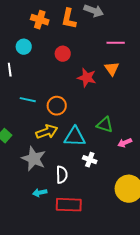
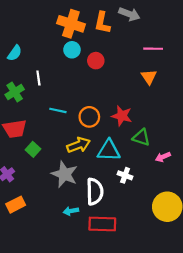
orange cross: (40, 20) -> (71, 24), size x1.4
cyan circle: (24, 47) -> (72, 50), moved
red star: (87, 78) -> (122, 116), moved
white semicircle: (62, 175) -> (95, 192), size x1.4

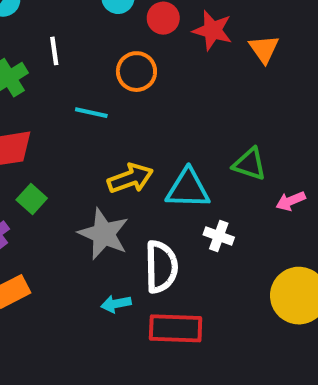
red star: (122, 116) -> (213, 30), moved
orange circle: (89, 117) -> (136, 72), moved
green square: (33, 149) -> (32, 199), moved

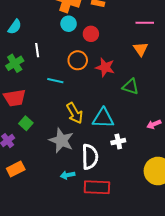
red star: (213, 30) -> (105, 67), moved
green triangle: (250, 164) -> (131, 87), moved
yellow arrow: (130, 178) -> (75, 113), turned 80
white cross: (219, 236) -> (118, 142), turned -32

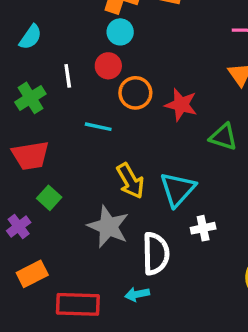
red circle: (91, 34) -> (108, 66), moved
cyan triangle: (103, 118) -> (178, 189), turned -50
cyan arrow: (68, 175) -> (137, 294), moved
red rectangle: (97, 187) -> (78, 304), moved

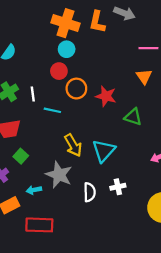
white line: (68, 76) -> (33, 94), moved
white cross: (203, 228) -> (118, 187), moved
white semicircle: (156, 254) -> (90, 192), size x0.7
cyan arrow: (137, 294) -> (34, 190), moved

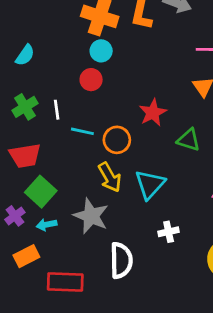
orange circle: (76, 89) -> (117, 140), moved
red star: (106, 96) -> (153, 113), turned 30
green square: (21, 156) -> (41, 192), size x1.5
cyan arrow: (34, 190) -> (47, 225), moved
white semicircle: (90, 192) -> (121, 260), moved, size x1.4

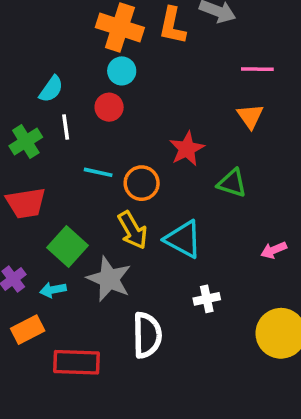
cyan semicircle: (25, 55) -> (51, 89), moved
white line: (57, 110) -> (66, 127), moved
cyan triangle: (150, 184) -> (183, 239), turned -44
green square: (41, 192) -> (67, 246), moved

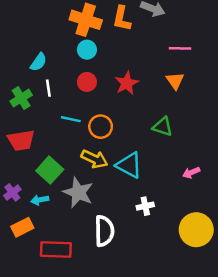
red circle: (109, 107) -> (87, 82), moved
red star: (187, 149) -> (127, 83), moved
yellow arrow: (133, 230) -> (94, 159), turned -35

